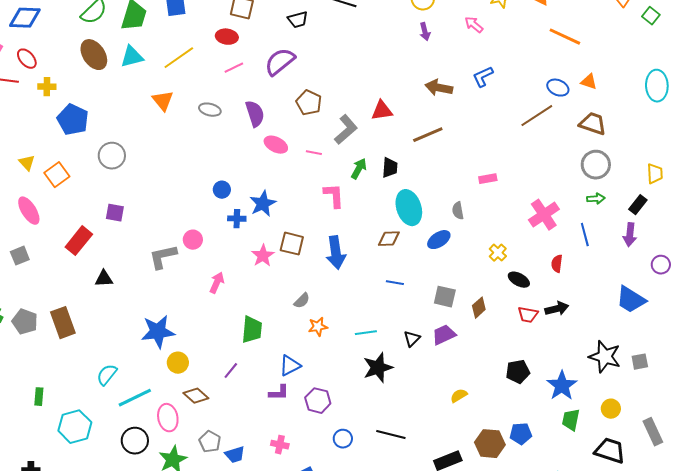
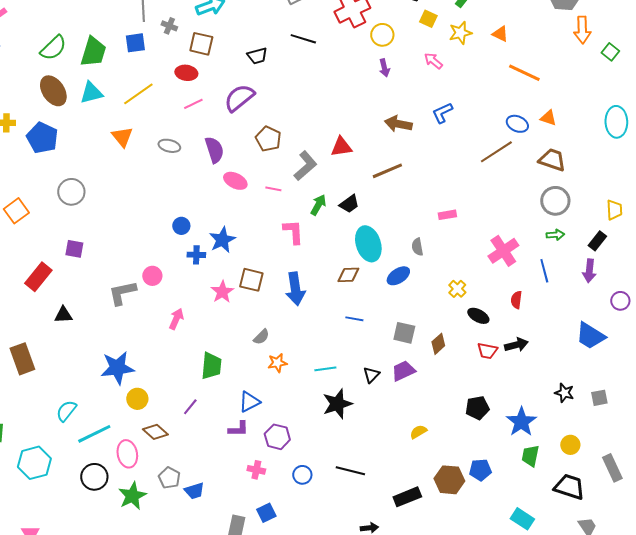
blue pentagon: (73, 120) -> (42, 138), moved
black trapezoid: (390, 168) -> (349, 204), turned 50
black star: (605, 357) -> (564, 393), size x0.6
pink cross: (280, 445) -> (256, 470), moved

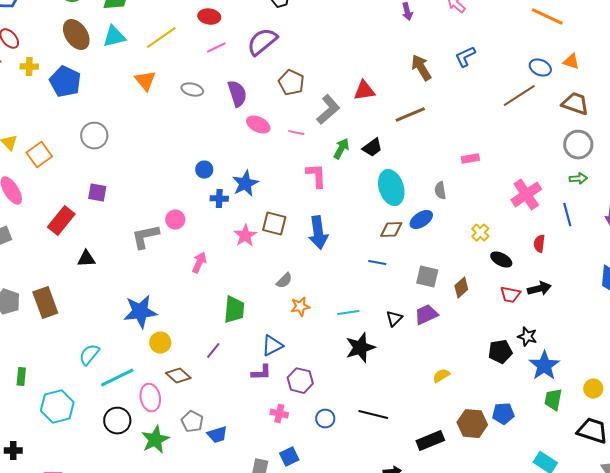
brown arrow: (398, 124) -> (421, 68), turned 48
brown diamond: (348, 275) -> (391, 230), moved
black star: (564, 393) -> (527, 337), moved

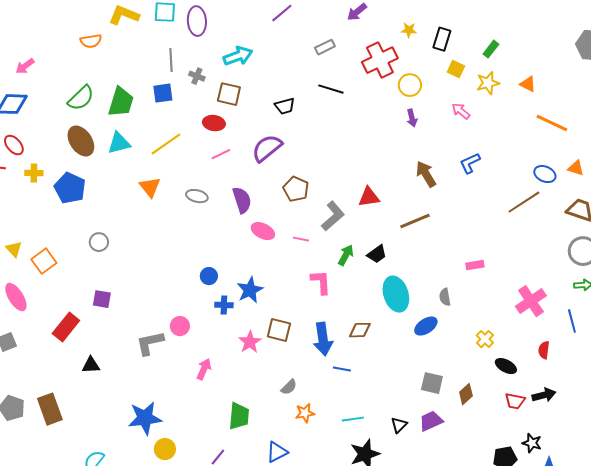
gray circle: (94, 136) -> (99, 242), size x0.7
brown diamond: (391, 230) -> (360, 330), moved
blue line: (377, 263) -> (342, 369), moved

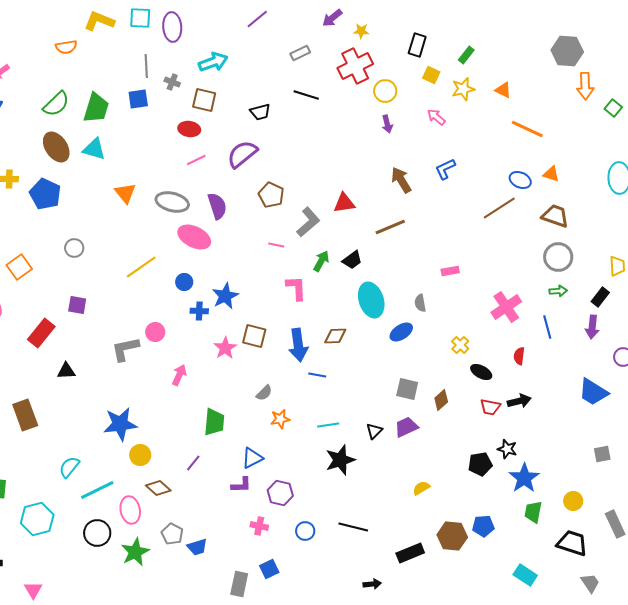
yellow star: (409, 30) -> (361, 31), moved
cyan triangle: (119, 143) -> (94, 149), turned 30
yellow line: (166, 144) -> (141, 267), moved
gray ellipse: (197, 196) -> (172, 202), size x1.5
pink ellipse: (263, 231) -> (194, 237), moved, size x1.4

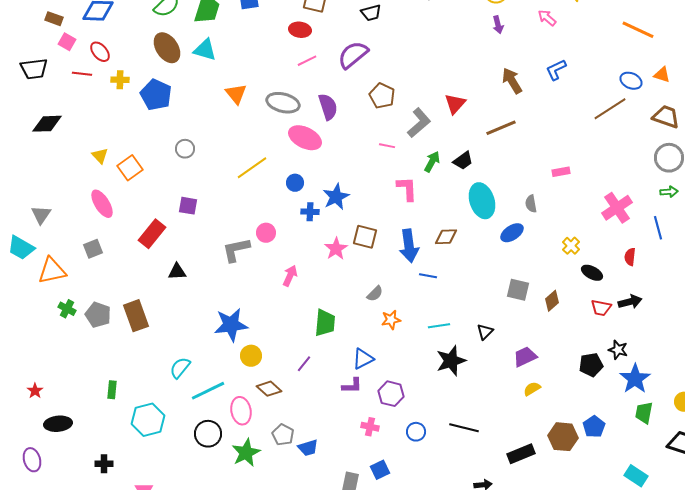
red triangle: (344, 203) -> (455, 104), turned -40
purple trapezoid: (406, 427) -> (525, 357), moved
blue pentagon: (483, 526) -> (594, 427), turned -30

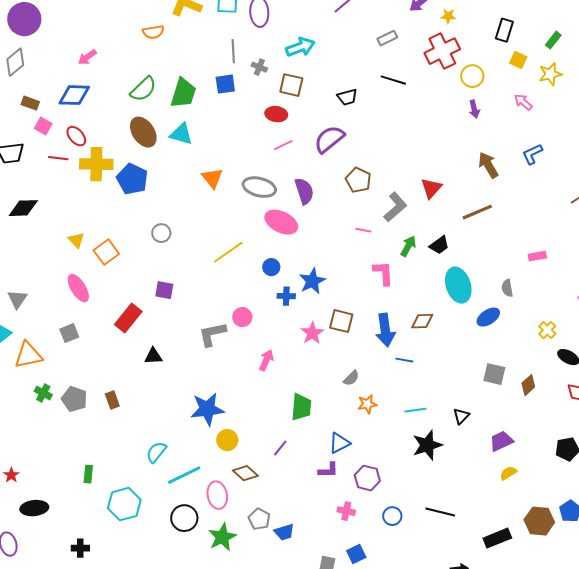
yellow cross: (120, 80) -> (96, 164), size x1.8
brown rectangle: (136, 316) -> (112, 400), size x0.6

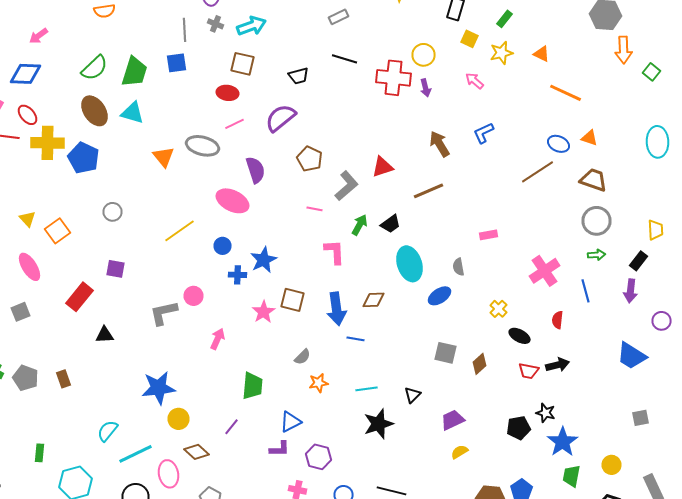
red cross: (442, 51) -> (394, 78), moved, turned 32
gray cross: (259, 67) -> (216, 24), moved
gray ellipse: (259, 187) -> (202, 146), moved
red triangle: (431, 188) -> (382, 167), turned 30

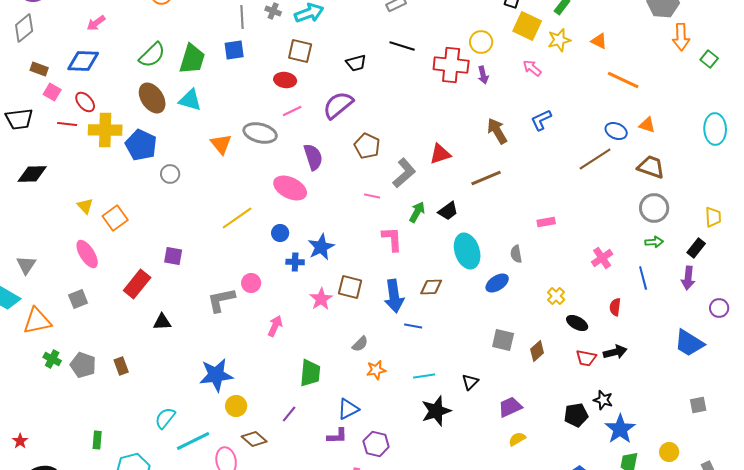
yellow square: (470, 39) -> (527, 26), size x1.6
gray circle: (112, 212) -> (170, 174), moved
pink cross: (544, 271) -> (602, 258), size x0.7

